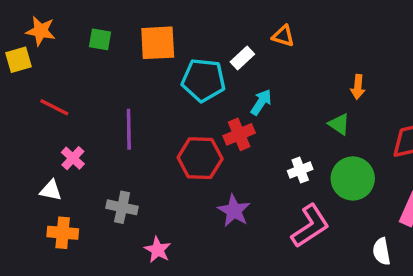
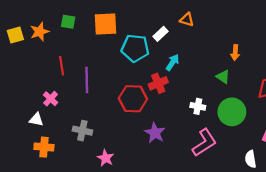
orange star: (41, 31) -> (40, 32), moved, turned -30
red line: (54, 107) -> (62, 66), moved, turned 54
white cross: (300, 170) -> (198, 106), turned 32

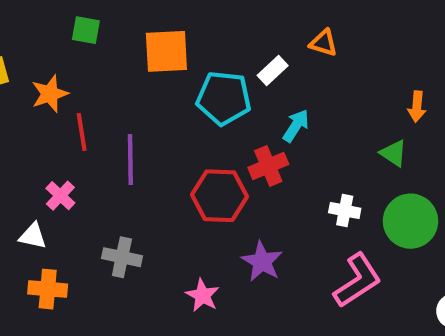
green square: (68, 22) -> (86, 30), moved
orange star: (40, 32) -> (50, 94), moved
pink star: (105, 158) -> (203, 295), moved

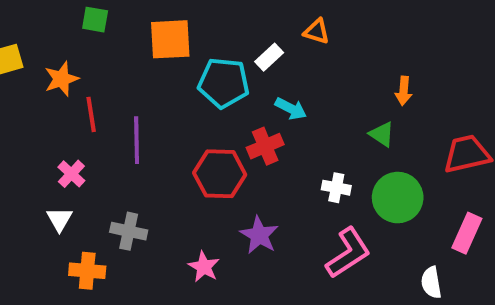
cyan arrow: (296, 126) -> (291, 109), turned 84
white triangle: (33, 236) -> (59, 219), moved, turned 48
orange cross: (48, 289) -> (87, 271), moved

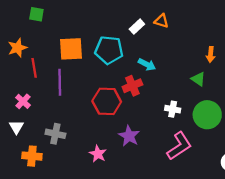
orange square: (170, 39) -> (71, 49), moved
white rectangle: (269, 57) -> (137, 27), moved

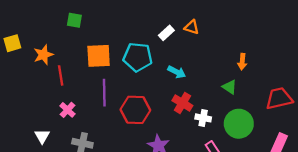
green square: (36, 14) -> (74, 20), moved
purple line: (60, 82) -> (104, 93), moved
red cross: (132, 86) -> (182, 103), moved, turned -36
pink cross: (23, 101) -> (68, 110), moved

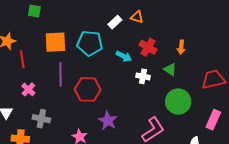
red cross: (182, 103) -> (148, 47), moved
white cross: (203, 118) -> (143, 76), moved

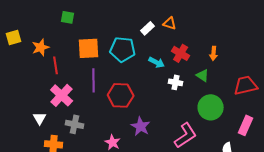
pink cross: (28, 89) -> (62, 95), size x1.6

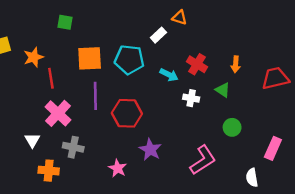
orange triangle: (170, 23) -> (179, 18), moved
red trapezoid: (246, 85) -> (275, 78), moved
green circle: (211, 107) -> (232, 127), size x0.6

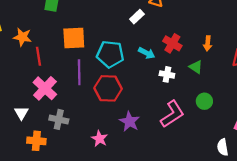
orange star: (33, 57) -> (22, 37), turned 30
cyan pentagon: (129, 60) -> (110, 54), moved
pink L-shape: (203, 160) -> (172, 114), moved

